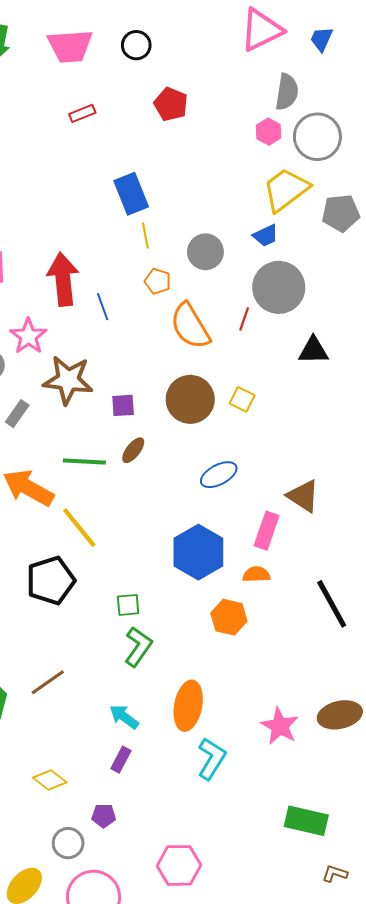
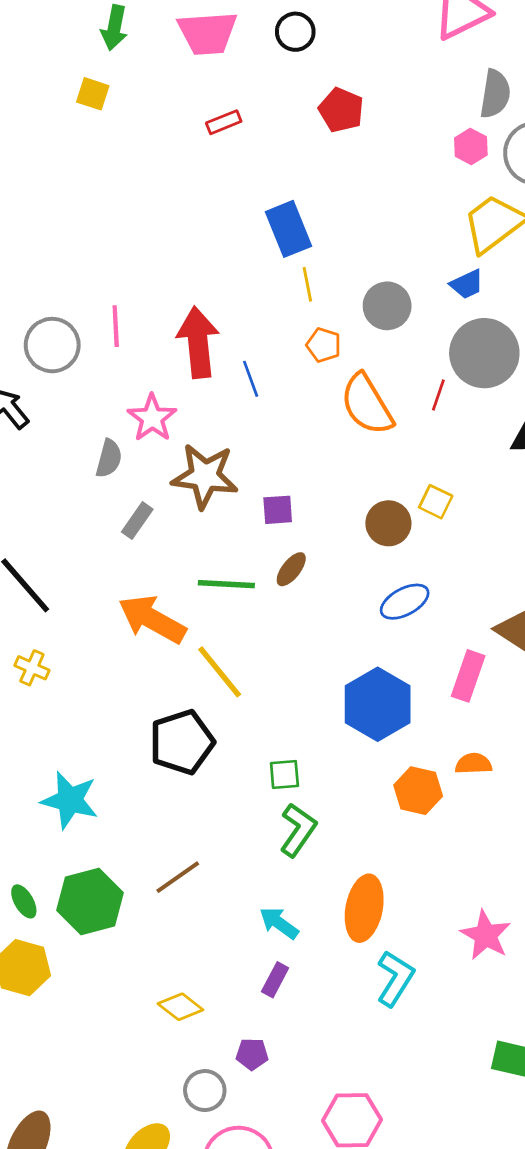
brown circle: (190, 399) -> (388, 523), moved, size x0.7
orange semicircle: (256, 574) -> (474, 764), moved

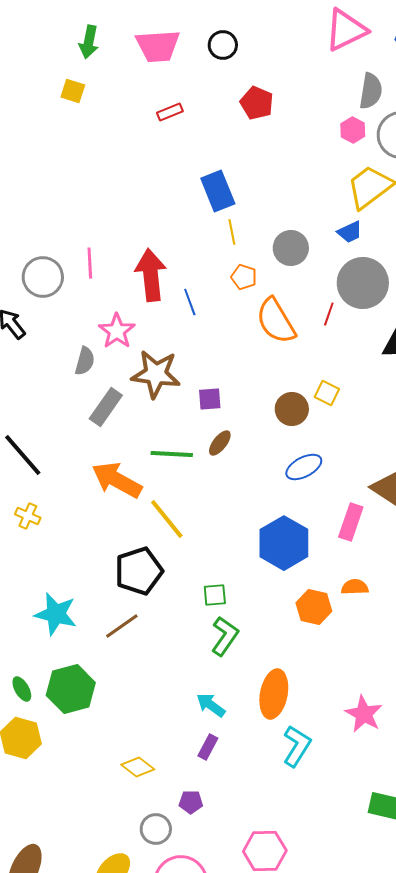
gray rectangle: (137, 521) -> (106, 407), size x1.4
brown line: (178, 877) -> (122, 626), moved

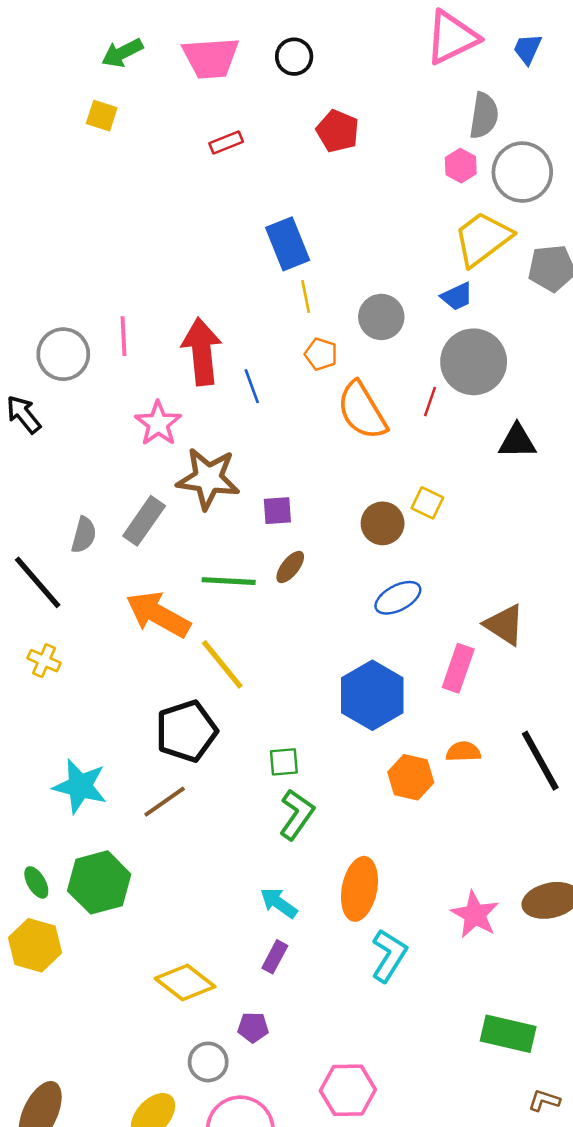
green arrow: (89, 42) -> (122, 53), turned 52
gray semicircle: (85, 361) -> (84, 535), moved
yellow diamond: (138, 767) -> (185, 982), size x1.4

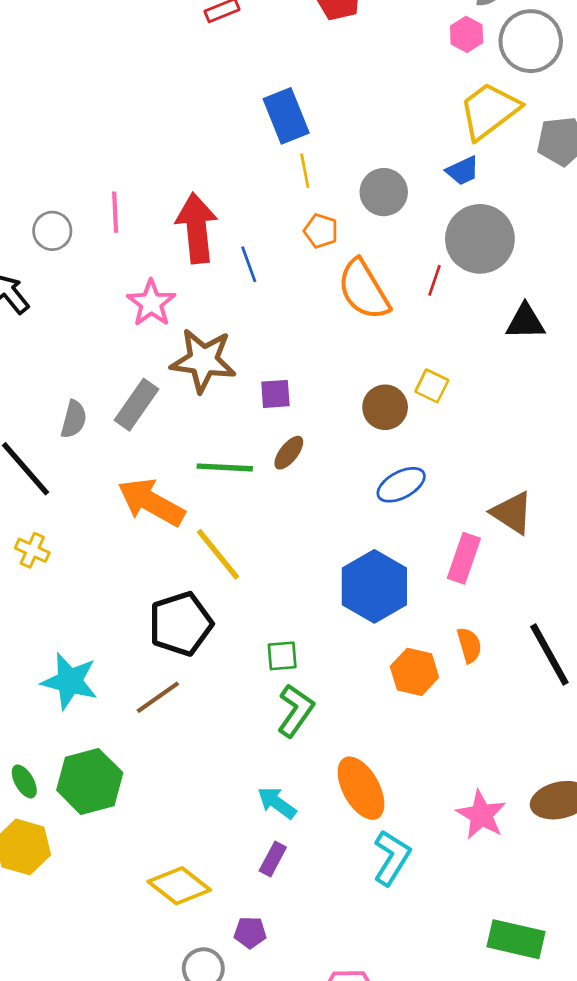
gray circle: (63, 354) -> (52, 231), size x0.7
orange semicircle: (463, 752) -> (469, 645), turned 76
orange ellipse: (359, 889) -> (361, 788), turned -40

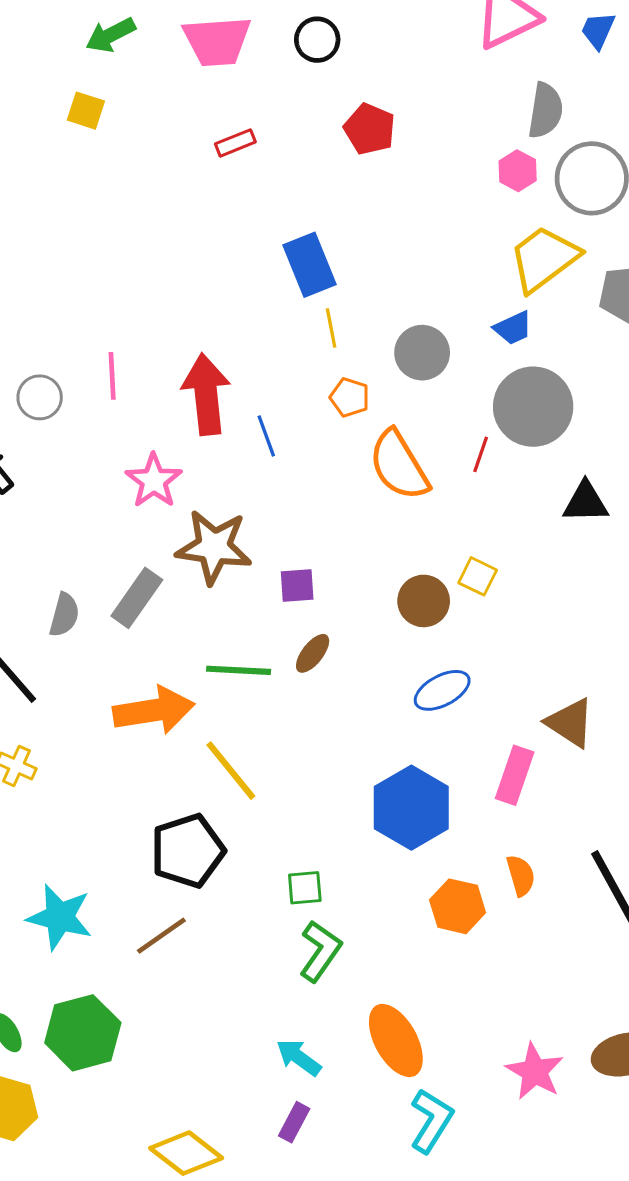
orange arrow: (151, 502) -> (154, 710), turned 142

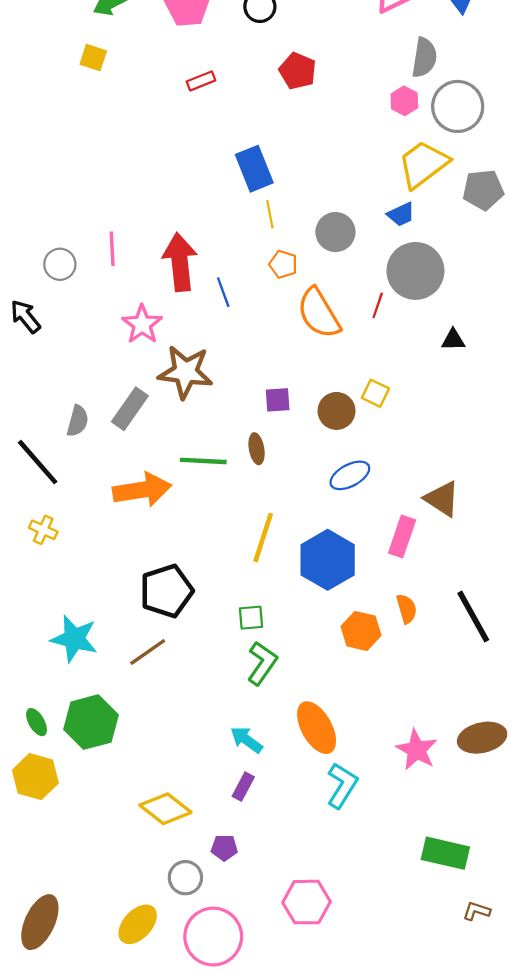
black triangle: (586, 502) -> (453, 340), size x0.7
purple square: (297, 586) -> (278, 400), moved
brown ellipse: (313, 653) -> (257, 449), turned -48
yellow line: (231, 771) -> (263, 538), moved, turned 57

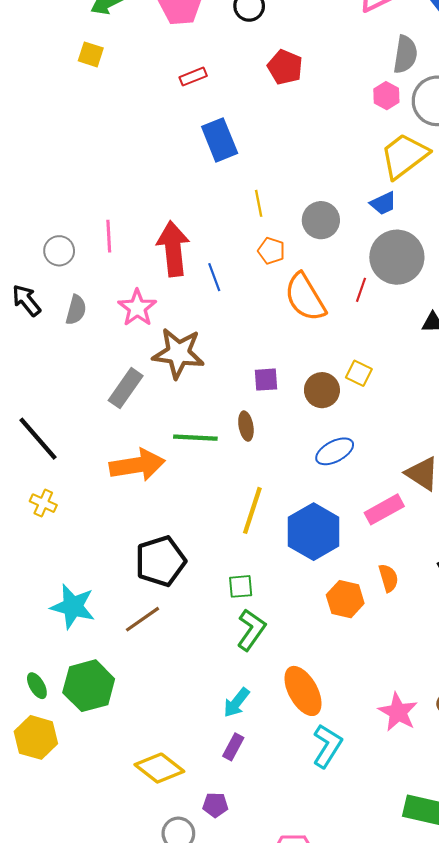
blue rectangle: (254, 169) -> (220, 140), moved
gray semicircle: (78, 421) -> (76, 310), moved
pink rectangle: (402, 537) -> (384, 509), turned 42
cyan arrow: (247, 740) -> (236, 703), turned -88

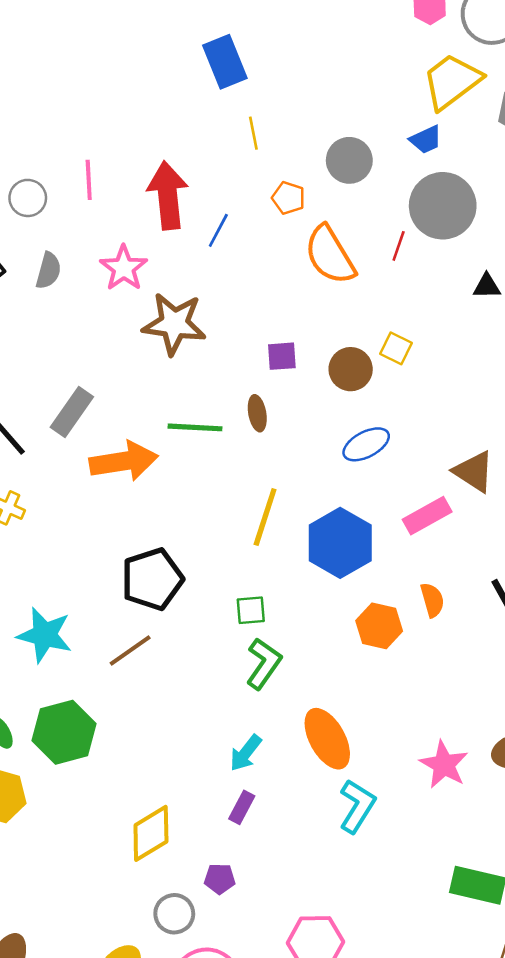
yellow line: (259, 203) -> (253, 133), moved
blue line: (214, 277) -> (218, 230), turned 48
gray rectangle: (126, 388) -> (72, 412), moved
yellow diamond: (159, 768) -> (151, 833), turned -69

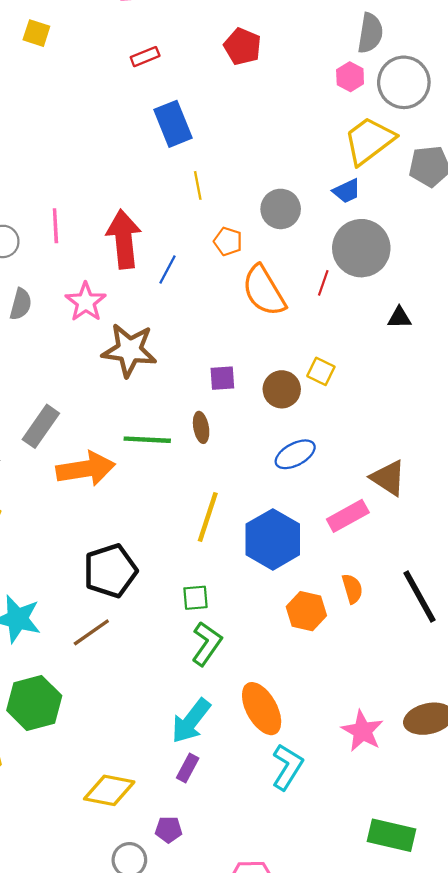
cyan arrow: (246, 753) -> (191, 721), size x1.4
yellow diamond: (151, 833) -> (109, 790), turned 42

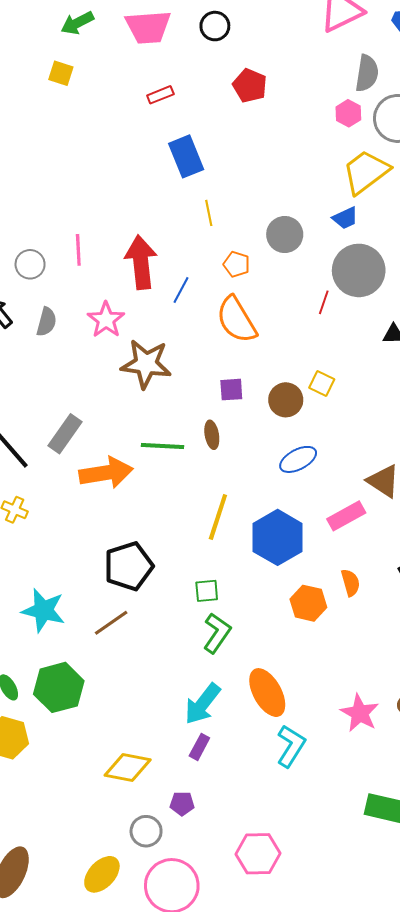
orange semicircle: (264, 291) -> (236, 320), moved

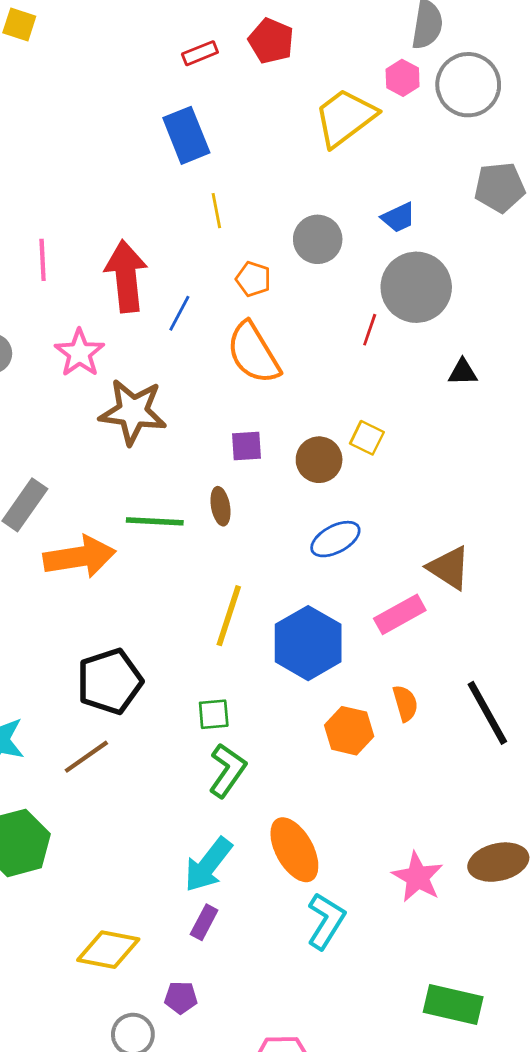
red rectangle: (160, 95) -> (200, 53), moved
yellow trapezoid: (366, 172) -> (345, 118), moved

